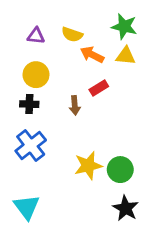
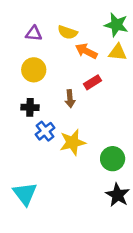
black cross: (29, 104) -> (30, 107), moved
blue cross: (31, 145) -> (45, 131), moved, size x0.7
yellow star: (88, 166) -> (73, 142), moved

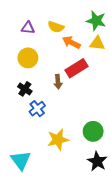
red rectangle: (93, 82) -> (77, 68), size x1.5
black cross: (30, 107) -> (25, 89), turned 32
yellow star: (73, 142) -> (58, 140), moved

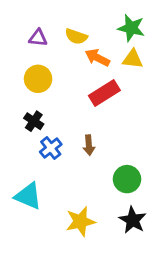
brown arrow: (58, 82) -> (89, 145), moved
yellow star: (58, 140) -> (80, 221), moved
cyan triangle: (21, 160) -> (28, 196), moved, turned -30

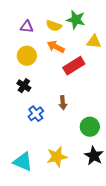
green star: (131, 28) -> (76, 20), moved
orange arrow: (97, 58) -> (56, 47), moved
blue cross: (51, 148) -> (36, 114), moved
cyan triangle: (28, 196) -> (23, 162), moved

